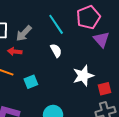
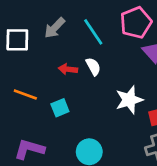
gray arrow: (24, 33) -> (55, 28), moved
red arrow: (15, 52) -> (68, 69), moved

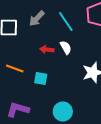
cyan square: (60, 108) -> (41, 79), turned 32

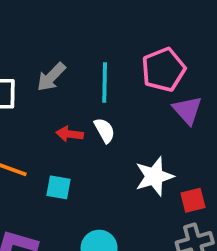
cyan line: (66, 22) -> (105, 83), turned 35

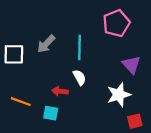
pink pentagon: (163, 70) -> (116, 23), moved
red arrow: (70, 134) -> (60, 91), moved
white star: (154, 176) -> (119, 95), moved

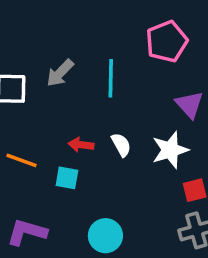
white semicircle: (80, 77) -> (121, 145), moved

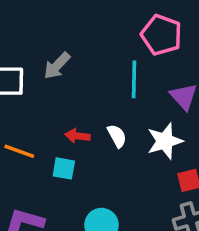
pink pentagon: (167, 42) -> (161, 35), turned -30
cyan line: (111, 78) -> (134, 79), moved

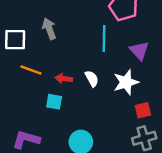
gray arrow: (57, 66) -> (49, 29), turned 115
orange line: (19, 151) -> (31, 70), moved

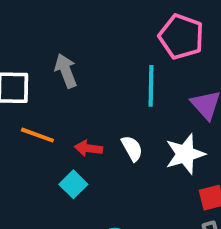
cyan square: (54, 102) -> (73, 184), turned 35

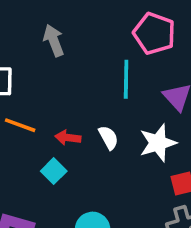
gray arrow: (66, 71) -> (54, 40), moved

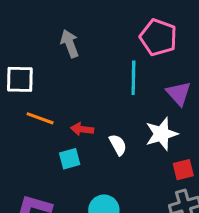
white semicircle: (108, 138) -> (118, 145), moved
cyan square: (54, 171) -> (70, 159), turned 30

